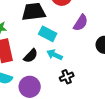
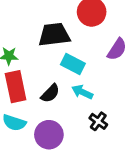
black cross: (67, 77) -> (98, 121), turned -32

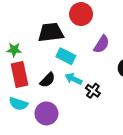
black cross: (98, 121) -> (93, 91), moved

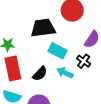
black cross: (93, 91) -> (84, 61), moved

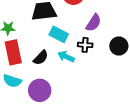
black cross: (84, 61) -> (85, 45), turned -32

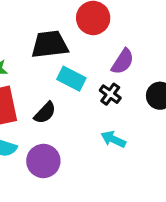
black cross: (85, 45) -> (110, 94), turned 32
cyan arrow: (66, 57) -> (113, 139), moved

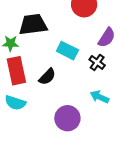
black trapezoid: (50, 44) -> (33, 24), moved
purple circle: (43, 161) -> (67, 118), moved

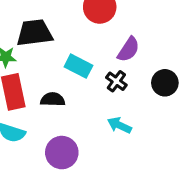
black semicircle: (47, 77) -> (53, 99), turned -132
purple circle: (67, 118) -> (62, 153), moved

